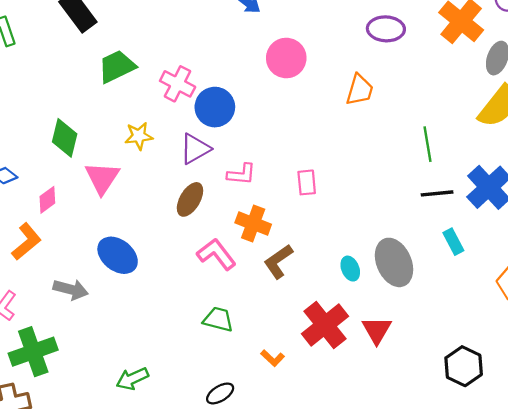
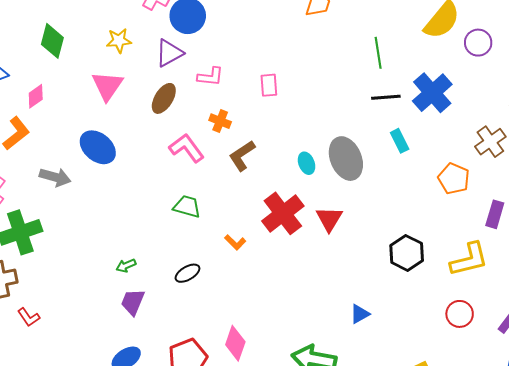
pink triangle: (102, 178) -> (107, 86), moved
orange cross: (253, 223) -> (220, 121), size x0.7
green arrow: (132, 379) -> (126, 266), moved, size x0.7

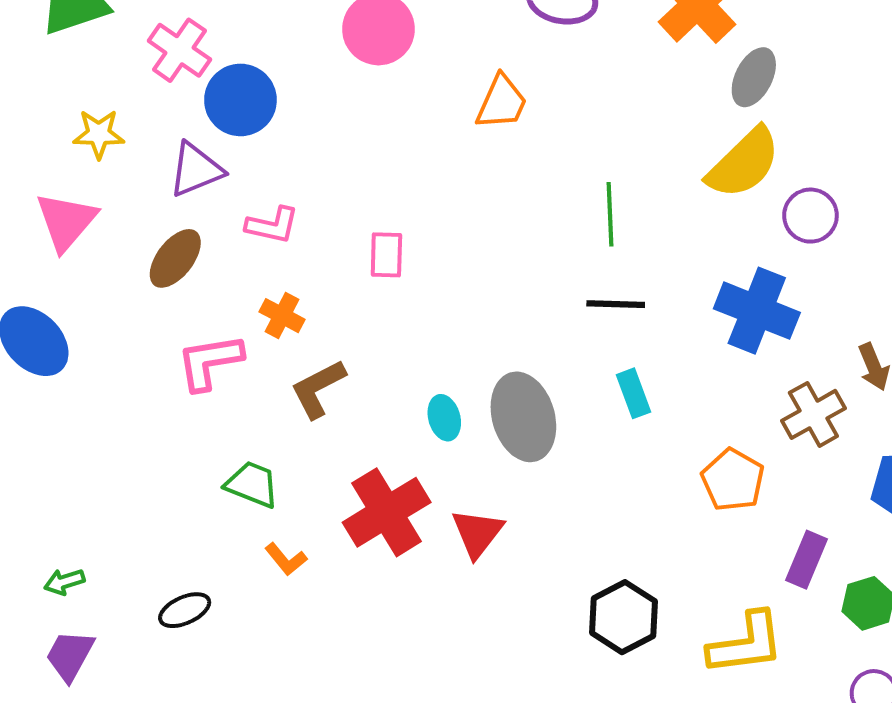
blue cross: (432, 93) -> (757, 311), moved, turned -33
pink L-shape: (187, 148) -> (210, 362), turned -69
green trapezoid: (187, 207) -> (252, 484), moved

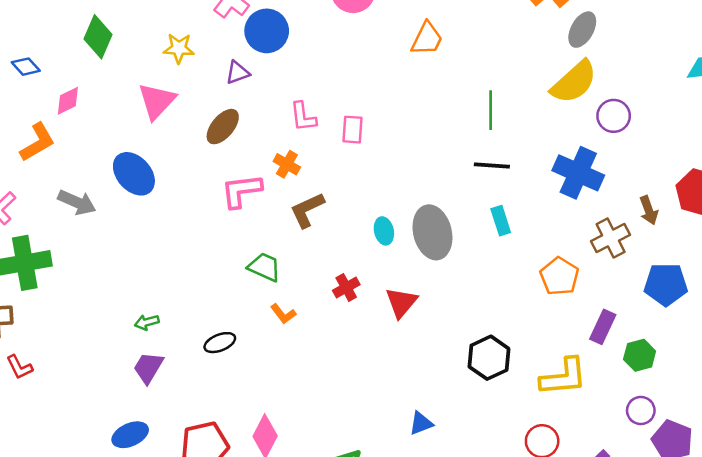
purple triangle: (196, 170) -> (238, 73), size x0.7
pink L-shape: (272, 225) -> (303, 117), moved, turned 68
red cross: (387, 512) -> (346, 288), size x0.5

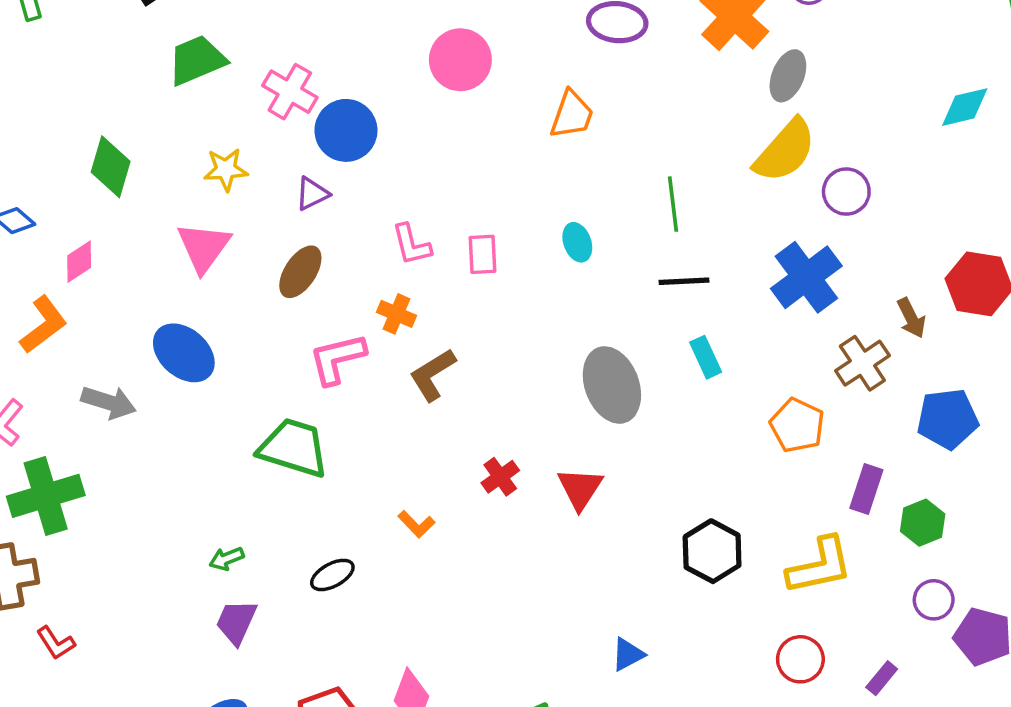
blue cross: (578, 173) -> (806, 277), turned 36
cyan ellipse: (384, 231) -> (577, 242), moved
green trapezoid: (264, 267) -> (294, 448), moved, size x1.5

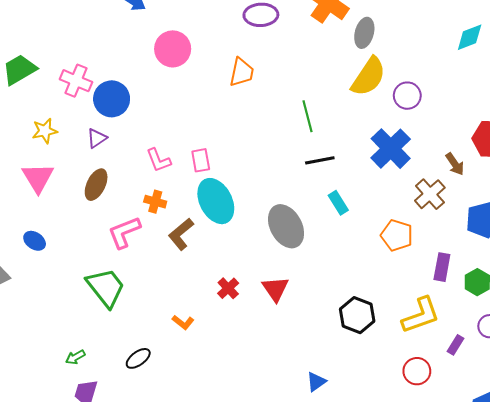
cyan ellipse: (577, 242) -> (216, 201), moved, size x2.0
blue ellipse: (184, 353) -> (35, 241), size x0.6
green trapezoid: (294, 448) -> (106, 287), turned 42
purple rectangle: (882, 678) -> (455, 345), moved

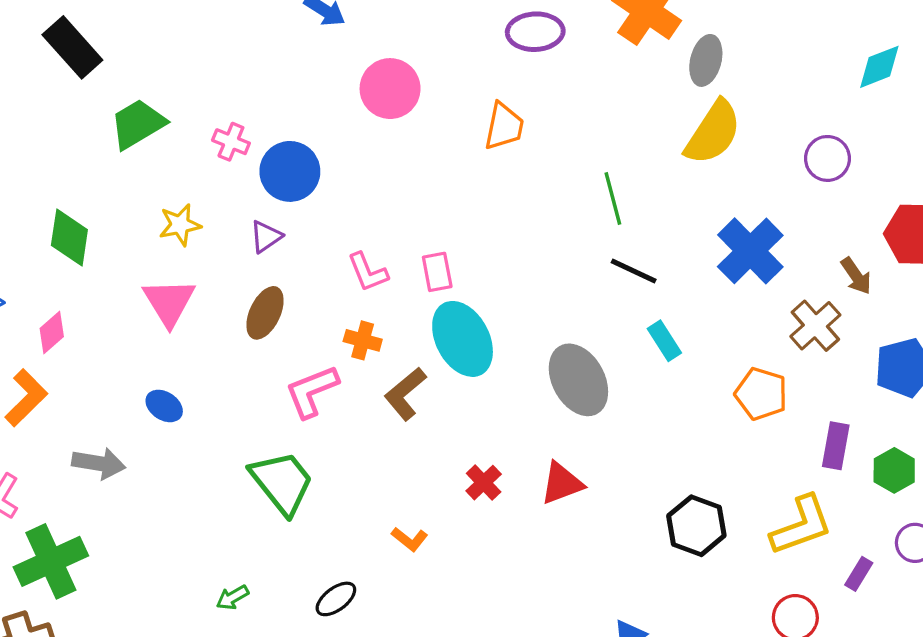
pink cross: (76, 81) -> (231, 142), size x0.7
purple circle: (407, 96) -> (827, 158), moved
black line: (320, 160) -> (634, 271), turned 36
red triangle: (275, 289) -> (562, 483), turned 44

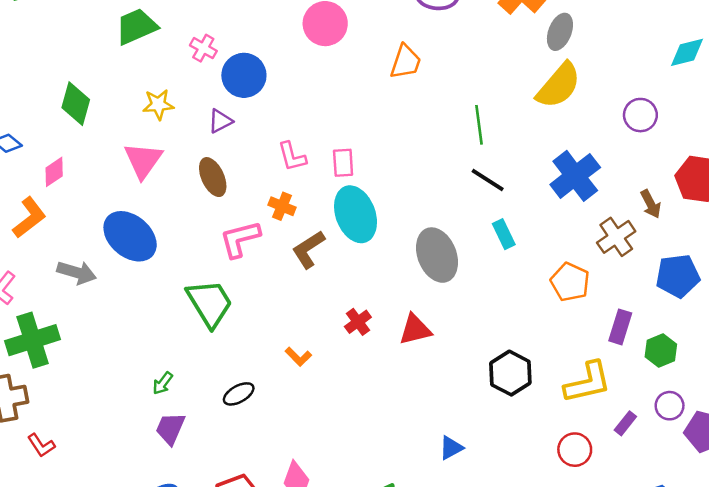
brown ellipse: (265, 313) -> (213, 177), turned -57
blue ellipse: (164, 406) -> (130, 236), size x2.0
green arrow: (232, 597) -> (163, 383), turned -30

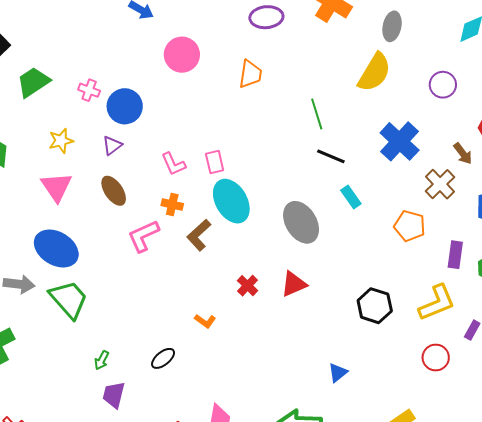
gray ellipse: (560, 32) -> (392, 26), moved
green trapezoid: (210, 303) -> (69, 299), moved

